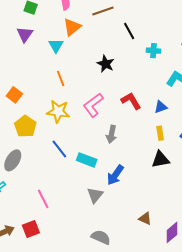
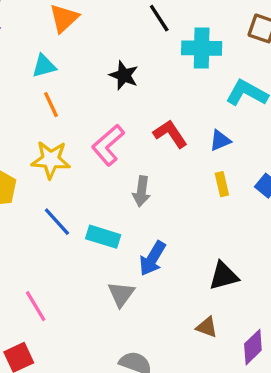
cyan triangle: (56, 46) -> (44, 66), moved, turned 49
cyan cross: (153, 51) -> (202, 48), size x1.6
black triangle: (160, 159) -> (224, 276), moved

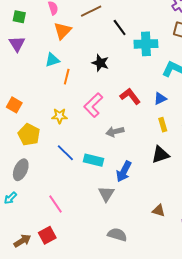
orange line: (51, 105) -> (67, 77), moved, turned 42
yellow star: (51, 160) -> (60, 116), size x0.7
gray arrow: (141, 191) -> (115, 132), turned 72
black triangle: (224, 276) -> (160, 155), moved

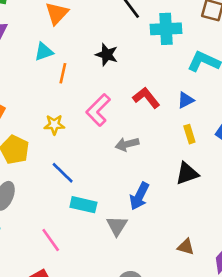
cyan rectangle: (94, 160) -> (83, 205), moved

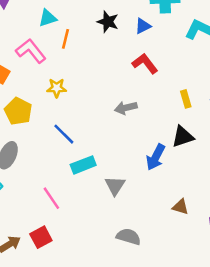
blue triangle: (186, 100) -> (143, 26), moved
pink L-shape: (98, 110) -> (31, 51), moved, turned 96
blue arrow: (139, 196) -> (156, 157), moved
cyan rectangle: (83, 205) -> (83, 165), turned -35

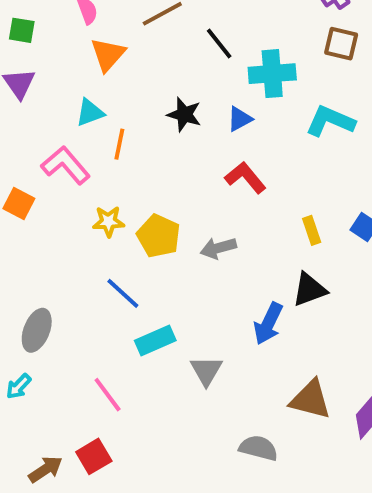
yellow pentagon: (18, 111) -> (159, 236), moved
brown triangle: (180, 207) -> (310, 400), size x1.6
gray semicircle: (129, 237) -> (258, 448), moved

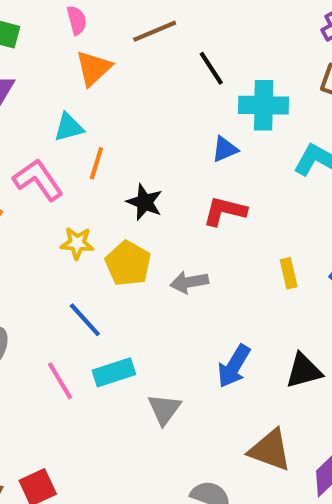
black star: (184, 114) -> (145, 202), moved
red L-shape: (245, 178) -> (225, 211), turned -42
black triangle: (309, 289) -> (304, 371), moved
pink line: (108, 395) -> (60, 381), moved

